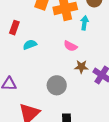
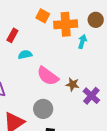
pink semicircle: (70, 46) -> (48, 76), moved, size x1.6
gray circle: (57, 85) -> (43, 109), moved

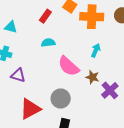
red rectangle: (12, 35) -> (45, 16), moved
cyan arrow: (82, 42) -> (96, 50), moved

